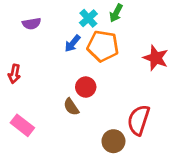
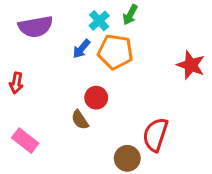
purple semicircle: (32, 24) -> (36, 27), size x1.6
red star: (156, 58) -> (191, 65), moved

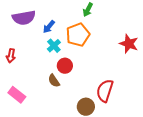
cyan cross: (99, 21) -> (54, 46), moved
blue arrow: (81, 49) -> (49, 27), moved
orange pentagon: (115, 52) -> (78, 35), turned -30

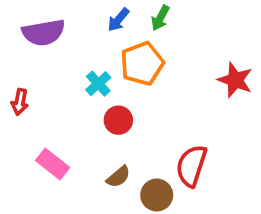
blue arrow: (49, 27) -> (118, 20), moved
brown semicircle: (54, 81) -> (118, 177), moved, turned -96
pink rectangle: (17, 95) -> (53, 164), moved

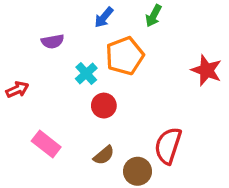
green arrow: (160, 18) -> (154, 16), moved
purple semicircle: (44, 33) -> (53, 41), moved, size x0.6
red arrow: (20, 102) -> (17, 90), turned -125

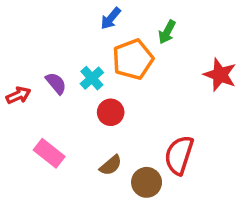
green arrow: (154, 16) -> (167, 32), moved
purple semicircle: (53, 41) -> (56, 83), moved, turned -120

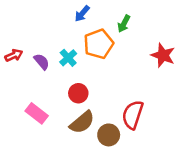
red arrow: (18, 95) -> (14, 55), moved
red circle: (111, 112) -> (78, 93), moved
brown semicircle: (111, 165) -> (82, 122), size x1.5

